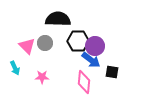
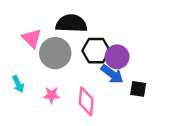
gray circle: (45, 43) -> (55, 53), size x1.6
pink triangle: (27, 46) -> (32, 38), moved
pink diamond: (84, 82) -> (86, 101), moved

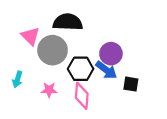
black hexagon: (96, 51) -> (81, 69), moved
cyan arrow: (18, 84) -> (17, 79), turned 42

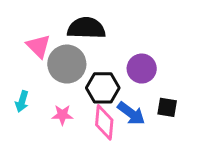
blue arrow: (106, 70) -> (131, 113), moved

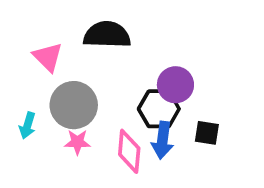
gray circle: (67, 64) -> (74, 105), moved
black hexagon: (103, 88) -> (159, 109), moved
blue arrow: (131, 113) -> (163, 140), turned 60

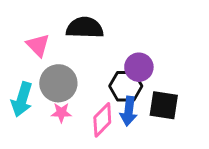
cyan arrow: (27, 125) -> (22, 99), size x1.6
black square: (207, 133) -> (164, 105), size x1.5
pink diamond: (129, 151) -> (102, 120), turned 40

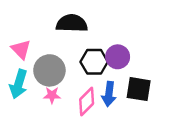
pink triangle: (38, 45) -> (21, 49), moved
black hexagon: (126, 86) -> (94, 62), moved

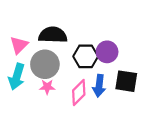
black semicircle: (72, 23) -> (53, 35), moved
pink triangle: (21, 49) -> (19, 45), turned 30

